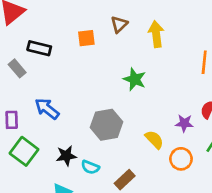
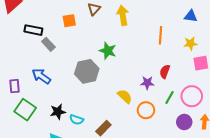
gray rectangle: (17, 68) -> (48, 44), moved
gray hexagon: (107, 125) -> (87, 71), moved

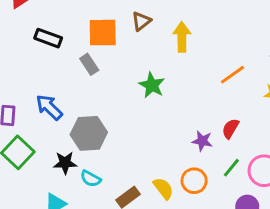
orange square: (69, 21) -> (103, 33), size x1.5
orange line: (161, 35) -> (232, 75), turned 42
gray rectangle: (48, 44) -> (89, 64), moved
gray hexagon: (87, 71) -> (89, 133), moved
yellow semicircle: (125, 96) -> (163, 188), moved

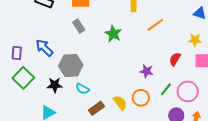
gray rectangle: (89, 64) -> (79, 26), moved
orange line: (232, 75) -> (155, 25), moved
red semicircle: (230, 129) -> (175, 59), moved
cyan semicircle: (91, 179) -> (82, 89), moved

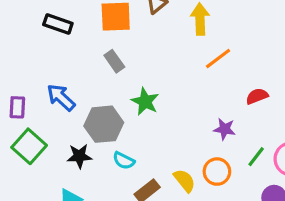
orange line: (155, 25) -> (218, 59), moved
green star: (113, 34) -> (145, 101), moved
red semicircle: (175, 59) -> (257, 96), moved, turned 40

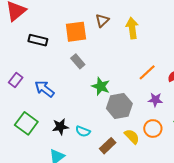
orange line: (218, 59) -> (147, 72), moved
purple rectangle: (17, 107) -> (16, 80), moved, turned 40
gray hexagon: (104, 124) -> (119, 106), moved
cyan semicircle: (124, 161) -> (83, 131), moved

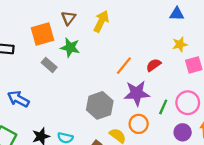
yellow arrow: (132, 28) -> (101, 21), turned 42
green star: (101, 86) -> (70, 47), moved
purple star: (155, 100) -> (137, 93), size x1.6

